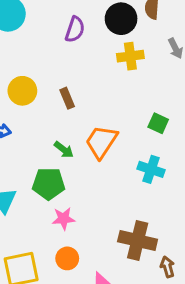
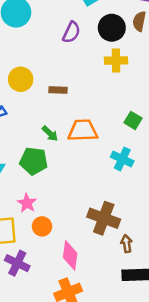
brown rectangle: (67, 98) -> (58, 90), turned -72
orange trapezoid: (101, 142) -> (83, 131), turned 48
pink star: (63, 219) -> (27, 203), moved, turned 30

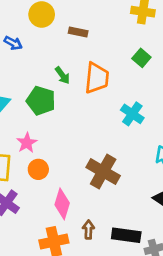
green square: (133, 120) -> (141, 58), moved
orange trapezoid: (83, 131) -> (97, 78), turned 88
brown arrow: (127, 244) -> (88, 230), moved

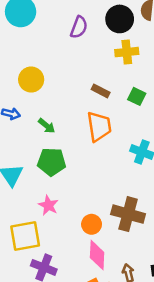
brown rectangle: (78, 32) -> (101, 91), moved, turned 30
green arrow: (62, 75) -> (47, 126), moved
orange circle: (38, 169) -> (92, 224), moved

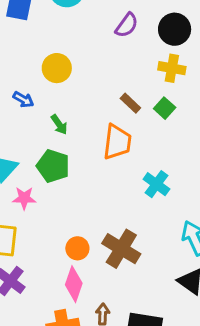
green square: (137, 96) -> (165, 108), moved
pink star: (48, 205) -> (24, 198), moved, turned 30

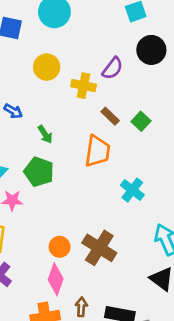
purple semicircle: (127, 25) -> (113, 68), moved
yellow circle: (57, 68) -> (47, 67), moved
yellow cross: (172, 68) -> (84, 86), moved

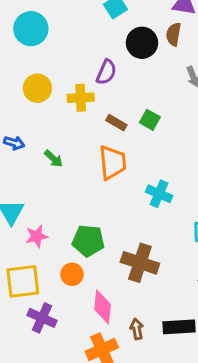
green pentagon: (39, 172) -> (88, 241), moved
orange circle: (60, 247) -> (72, 274), moved

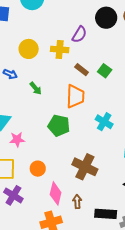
yellow circle: (37, 88) -> (29, 49), moved
green pentagon: (88, 241) -> (59, 126), moved
brown arrow: (137, 329) -> (77, 202), moved

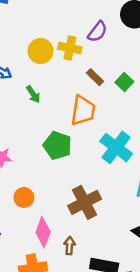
yellow circle: (29, 49) -> (41, 51), moved
cyan cross: (104, 122) -> (116, 147), size x1.4
brown cross: (85, 167) -> (85, 202), turned 30

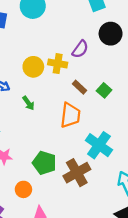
green pentagon: (57, 145) -> (44, 163), moved
brown cross: (85, 202) -> (77, 173), moved

